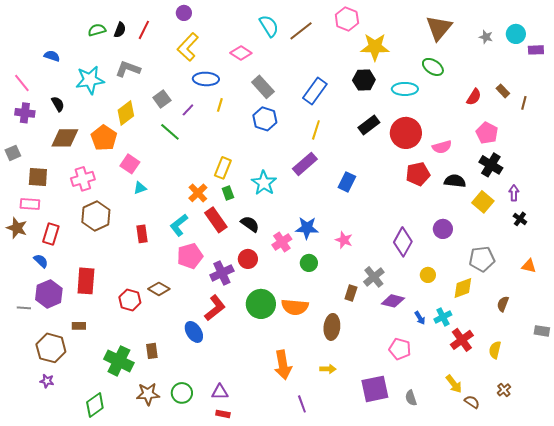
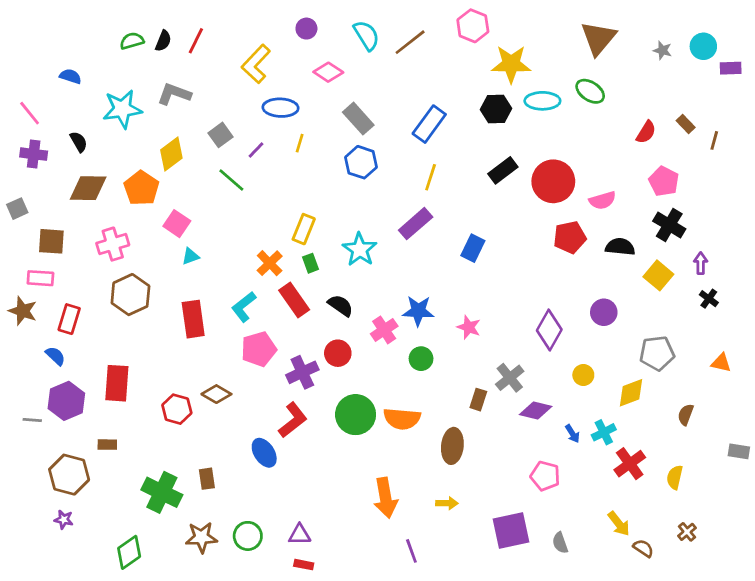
purple circle: (184, 13) -> (306, 29), moved
cyan ellipse: (405, 89) -> (542, 101), moved
red rectangle: (142, 234) -> (193, 319), size x1.5

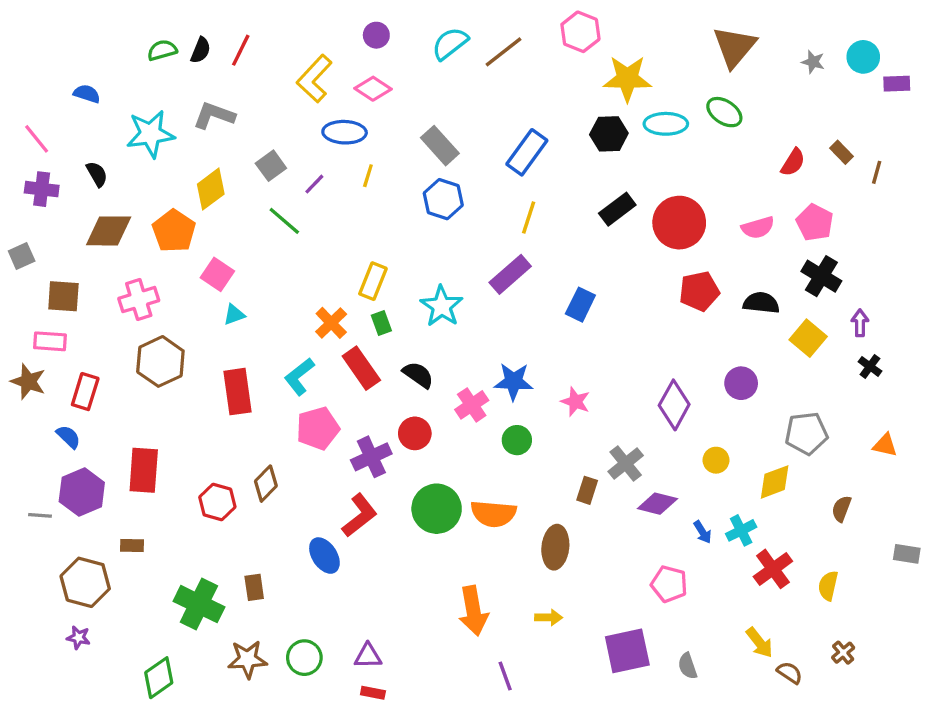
cyan semicircle: (366, 35) -> (450, 44), turned -96
pink diamond: (328, 72) -> (373, 89), moved
pink semicircle: (602, 200) -> (758, 228), moved
brown diamond: (216, 394) -> (266, 484), turned -76

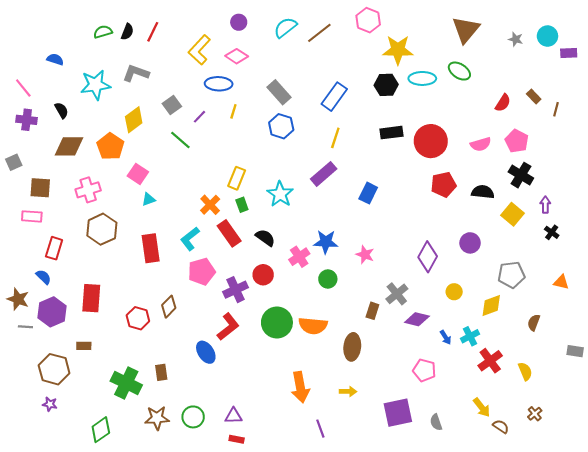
black rectangle: (617, 209) -> (392, 133), turned 30
brown star: (28, 382) -> (18, 299), moved
yellow semicircle: (828, 586) -> (525, 371), turned 144

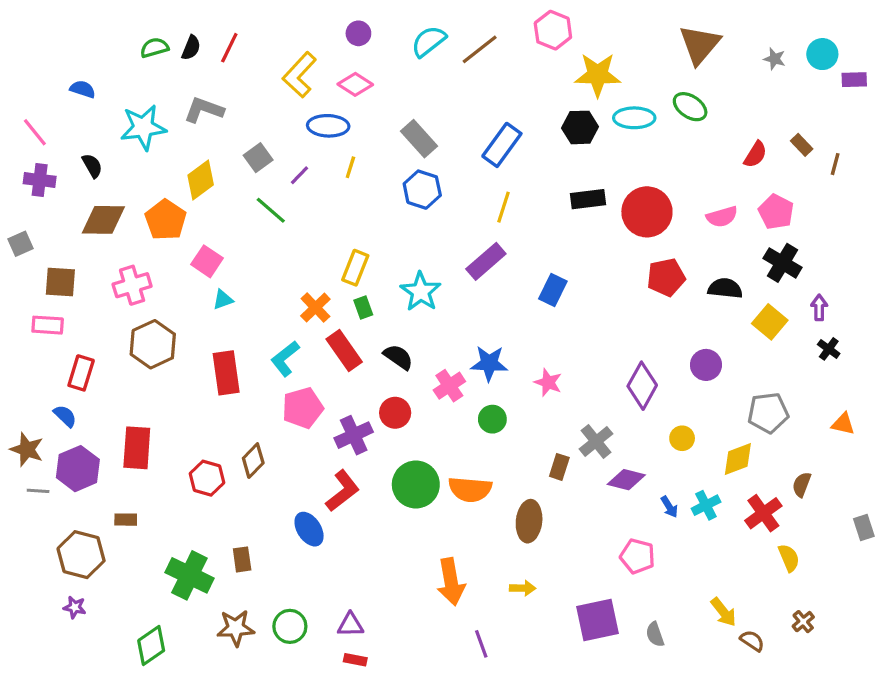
gray rectangle: (575, 351) -> (864, 528), turned 63
red cross: (490, 361) -> (763, 513), moved

